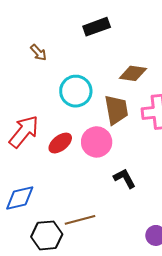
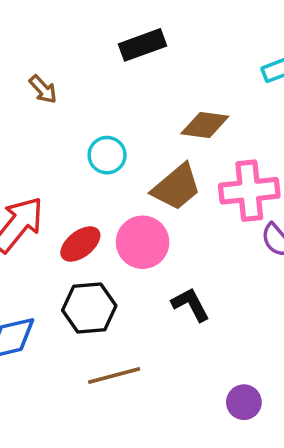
cyan circle: (76, 91) -> (107, 155), size x0.7
brown trapezoid: (116, 110) -> (176, 187), turned 60
black hexagon: (47, 235) -> (89, 308), moved

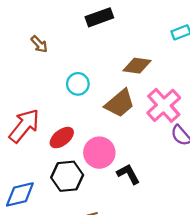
pink cross: (249, 191) -> (164, 105), turned -36
pink circle: (143, 242) -> (99, 153), moved

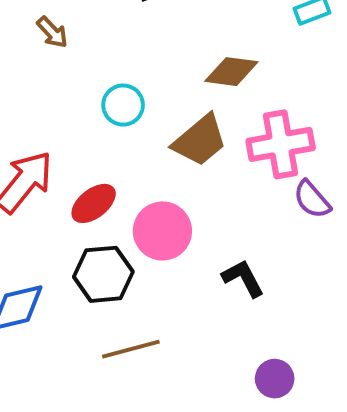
pink cross: (164, 105) -> (281, 144), turned 32
black L-shape: (128, 174) -> (243, 278), moved

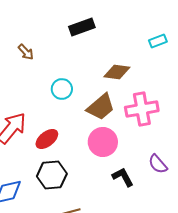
purple semicircle: (312, 200) -> (158, 164), moved
pink circle: (162, 231) -> (103, 142), moved

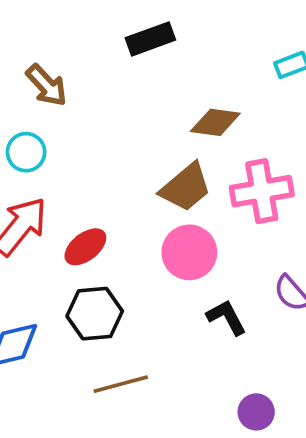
brown arrow: (26, 52) -> (46, 85), size x1.4
cyan circle: (62, 89) -> (26, 152), moved

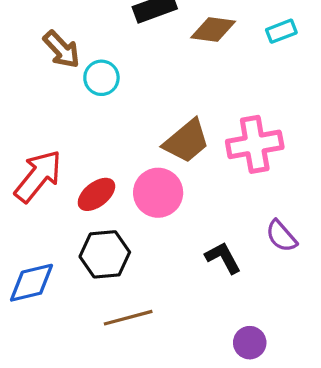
brown diamond: (215, 122) -> (213, 29), moved
cyan circle: (26, 152) -> (101, 78), moved
pink circle: (189, 252) -> (158, 193), moved

